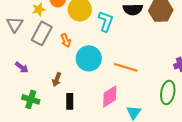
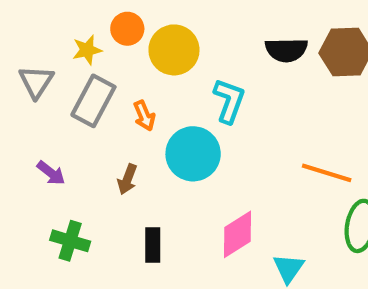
cyan L-shape: (106, 21) -> (229, 101), moved
orange line: (126, 67) -> (327, 173), moved
brown arrow: (57, 79) -> (127, 179), moved

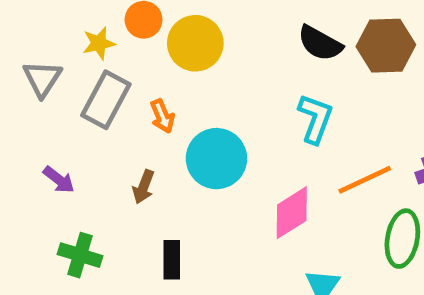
black semicircle: (286, 50) -> (320, 43), turned 30
cyan L-shape: (229, 101) -> (315, 119), moved
orange line: (327, 173) -> (365, 180), turned -42
pink diamond: (238, 234) -> (292, 213), moved

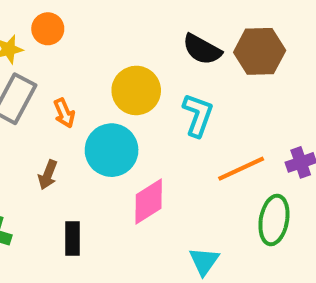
yellow circle: (195, 43) -> (136, 90), moved
pink diamond: (292, 213) -> (149, 201), moved

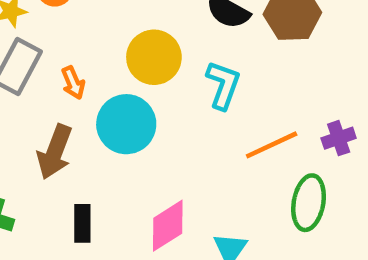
brown arrow: (48, 175) -> (55, 152), size x1.6
pink diamond: (149, 201) -> (168, 226), moved

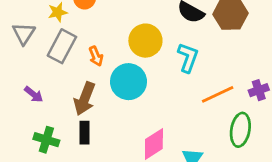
black rectangle: (82, 223) -> (85, 133), moved

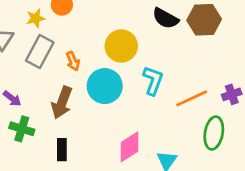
cyan L-shape: (188, 58) -> (153, 81), moved
black rectangle: (85, 133) -> (62, 150), moved
green cross: (46, 140) -> (22, 129), moved

